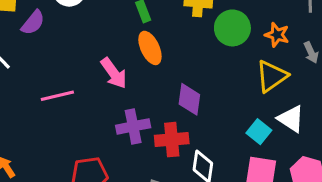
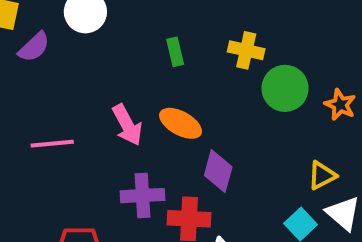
orange ellipse: (150, 48) -> (181, 123), moved, turned -44
yellow triangle: (272, 76) -> (322, 175), moved, size x0.7

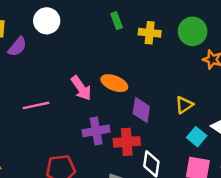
green rectangle: (175, 52) -> (117, 21), moved
green circle: (285, 88) -> (193, 31), moved
yellow triangle: (322, 175) -> (184, 105), moved

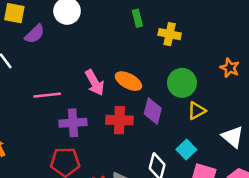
green circle: (193, 31) -> (182, 83), moved
purple cross: (96, 131) -> (73, 123), moved
cyan square: (197, 137) -> (186, 149), moved
red cross: (127, 142) -> (119, 120), moved

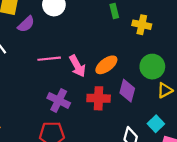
orange ellipse: (128, 81) -> (106, 65), turned -65
pink line: (47, 95) -> (49, 59), moved
purple cross: (73, 123) -> (59, 100), turned 30

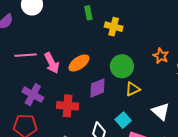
purple diamond: (127, 91) -> (97, 88), turned 50
red cross: (99, 98) -> (68, 106), moved

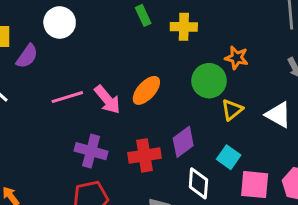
orange star: (161, 56) -> (237, 58), moved
purple diamond: (97, 88) -> (183, 142), moved
white triangle: (161, 111) -> (278, 115), moved

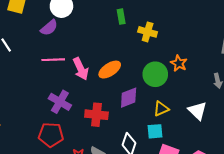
purple semicircle: (27, 56) -> (49, 28), moved
yellow triangle: (232, 110) -> (161, 109), moved
purple diamond: (183, 142) -> (129, 98), moved
cyan square: (229, 157) -> (155, 131), turned 35

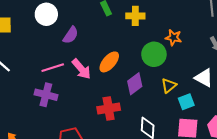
purple semicircle: (49, 28) -> (71, 35), moved
purple cross: (60, 102) -> (46, 95), moved
cyan square: (155, 131) -> (186, 102), moved

